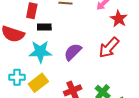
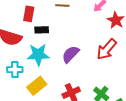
cyan cross: (17, 77) -> (15, 70), moved

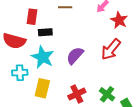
cyan star: (38, 55) -> (43, 57), turned 30
yellow rectangle: (37, 86) -> (42, 88), turned -36

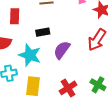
black rectangle: (45, 32) -> (43, 32), moved

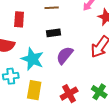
black rectangle: (43, 32) -> (54, 33), moved

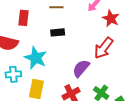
purple semicircle: (65, 55) -> (81, 68), moved

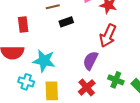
black rectangle: (58, 32) -> (66, 22), moved
cyan cross: (13, 74) -> (26, 82), turned 35

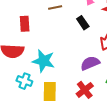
black rectangle: (66, 22) -> (83, 23), moved, turned 72
purple semicircle: (91, 61) -> (90, 63), turned 36

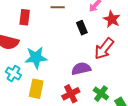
cyan star: (44, 61) -> (36, 57), turned -30

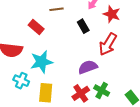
red rectangle: (25, 17) -> (36, 27), moved, turned -49
green cross: (101, 94) -> (102, 91), moved

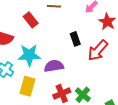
black rectangle: (83, 26) -> (75, 39), moved
purple semicircle: (88, 67) -> (54, 66), moved

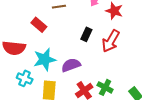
black rectangle: (75, 39) -> (86, 34), turned 56

